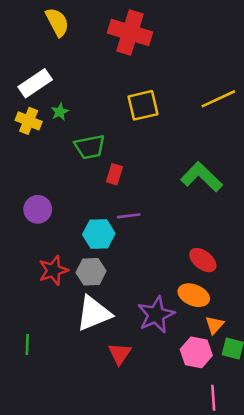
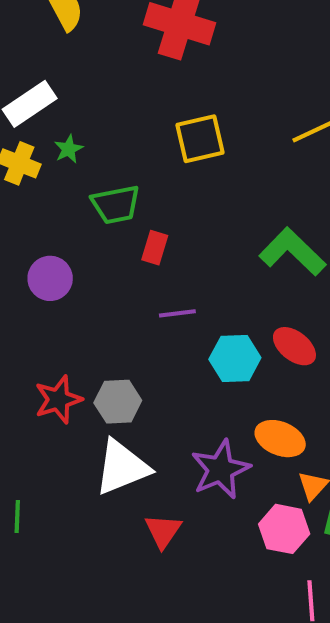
purple circle: (38, 209) -> (50, 278), moved
cyan hexagon: (99, 234) -> (235, 358), moved
red ellipse: (203, 260) -> (294, 346), moved

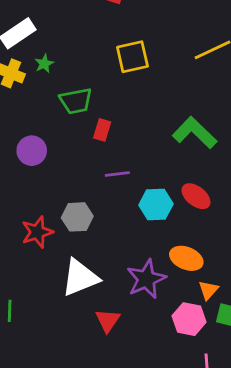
gray hexagon: (118, 402) -> (77, 217), moved

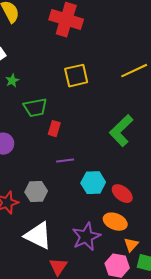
green L-shape: (195, 133) -> (121, 131), turned -88
red ellipse: (196, 196) -> (122, 194), moved
white triangle: (80, 278) -> (38, 236), turned 48

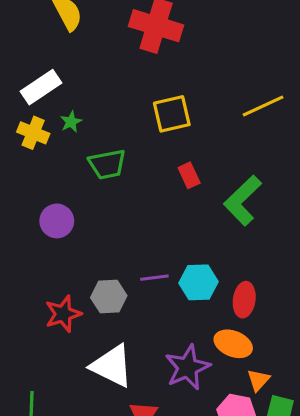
red rectangle: (54, 129) -> (189, 175), moved, turned -42
purple line: (65, 161) -> (154, 278), moved
red ellipse: (122, 194) -> (244, 300), turned 60

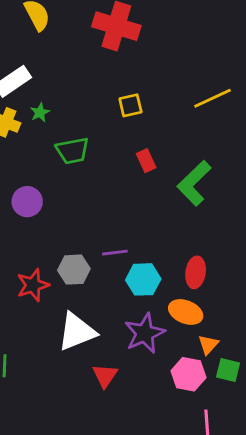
yellow square: (172, 114) -> (130, 105), size x0.7
cyan hexagon: (199, 282) -> (143, 279), moved
white triangle: (112, 366) -> (77, 332), turned -48

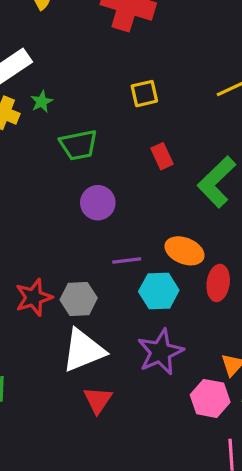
purple circle: (27, 202) -> (98, 203), moved
gray hexagon: (74, 270) -> (79, 299), moved
orange ellipse: (186, 312) -> (184, 251), moved
red triangle: (105, 376) -> (98, 400), moved

